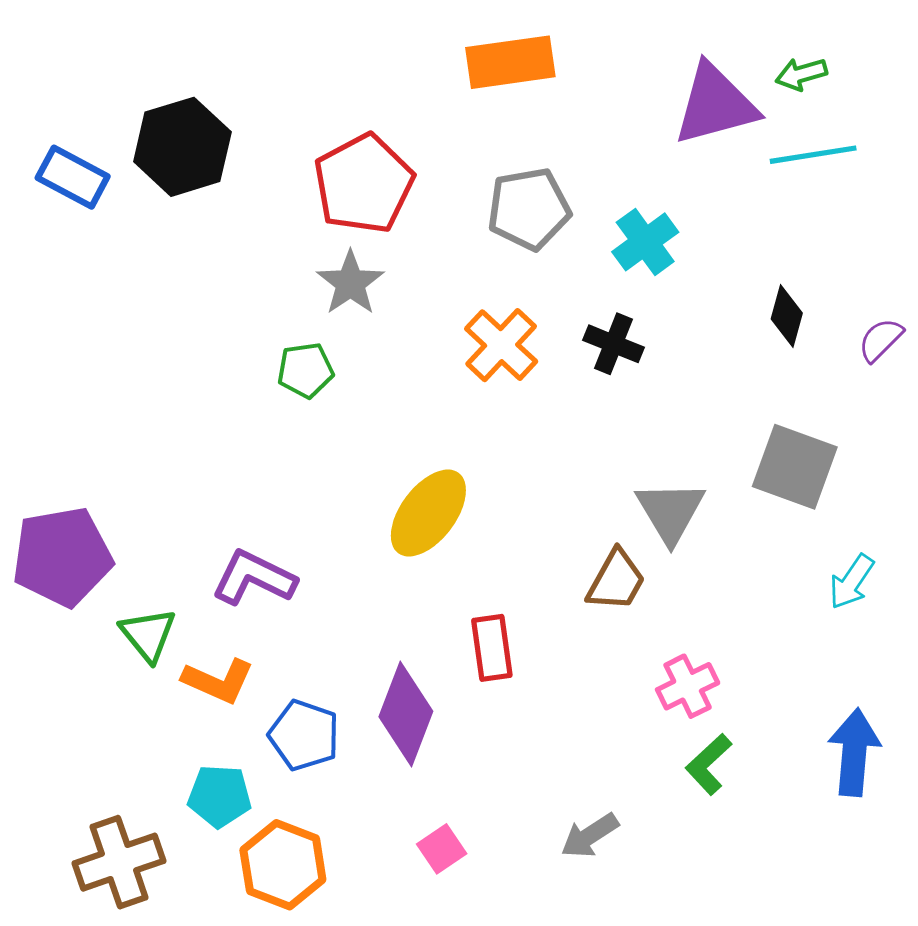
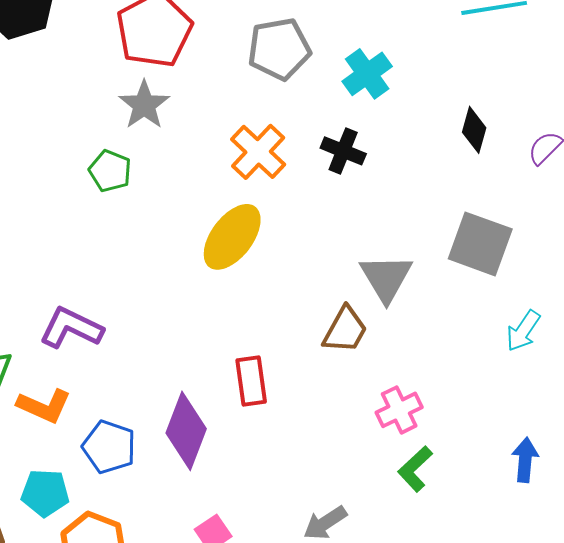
green pentagon: (305, 370) -> (110, 171), turned 30
yellow ellipse: (428, 513) -> (232, 237), moved
blue arrow: (854, 752) -> (525, 460), size x0.7

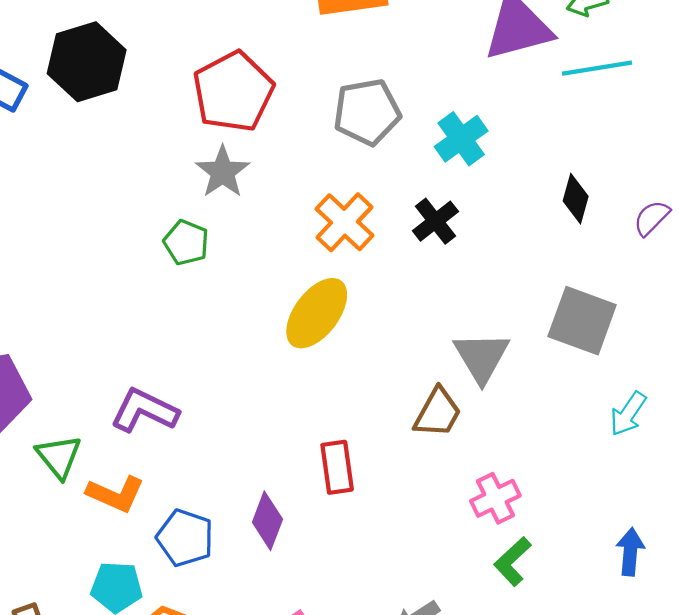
black cross: (343, 151) -> (435, 221), turned 30
purple diamond: (186, 431) -> (267, 521), size x0.7

